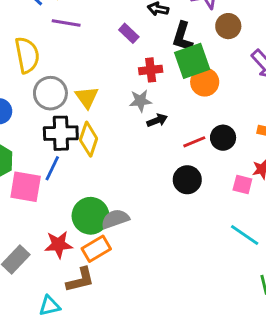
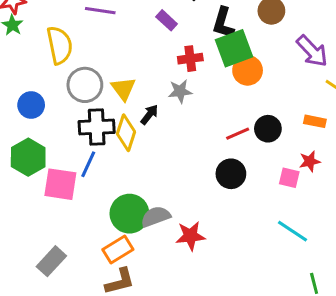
black arrow: (157, 120) -> (149, 115), moved, turned -30
red star: (58, 245) -> (190, 236), moved
orange rectangle: (96, 249) -> (118, 249), moved

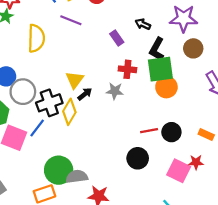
gray circle: (85, 85) -> (23, 92), moved
black arrow: (149, 115) -> (85, 94), moved
black cross: (97, 127) -> (49, 103), turned -30
pink square: (289, 178) -> (179, 171), size x1.5

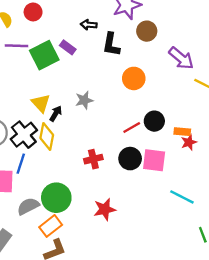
red cross: (127, 69) -> (93, 159), moved
green square: (160, 69) -> (44, 55), moved
orange rectangle: (206, 134) -> (182, 132), moved
pink square: (179, 171) -> (154, 160), moved
gray semicircle: (77, 177) -> (28, 206), moved

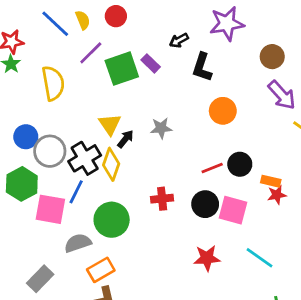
black arrow: (89, 25) -> (179, 40), turned -42
brown circle: (147, 31) -> (272, 57), moved
purple line: (16, 46) -> (91, 53), turned -55
green circle: (56, 198) -> (112, 220), moved
red star: (105, 209) -> (207, 258), moved

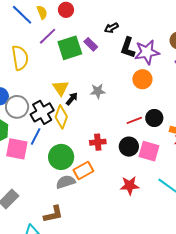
purple star: (227, 24) -> (147, 52), moved
gray semicircle: (78, 243) -> (66, 182), moved
orange rectangle: (101, 270) -> (83, 170), moved

